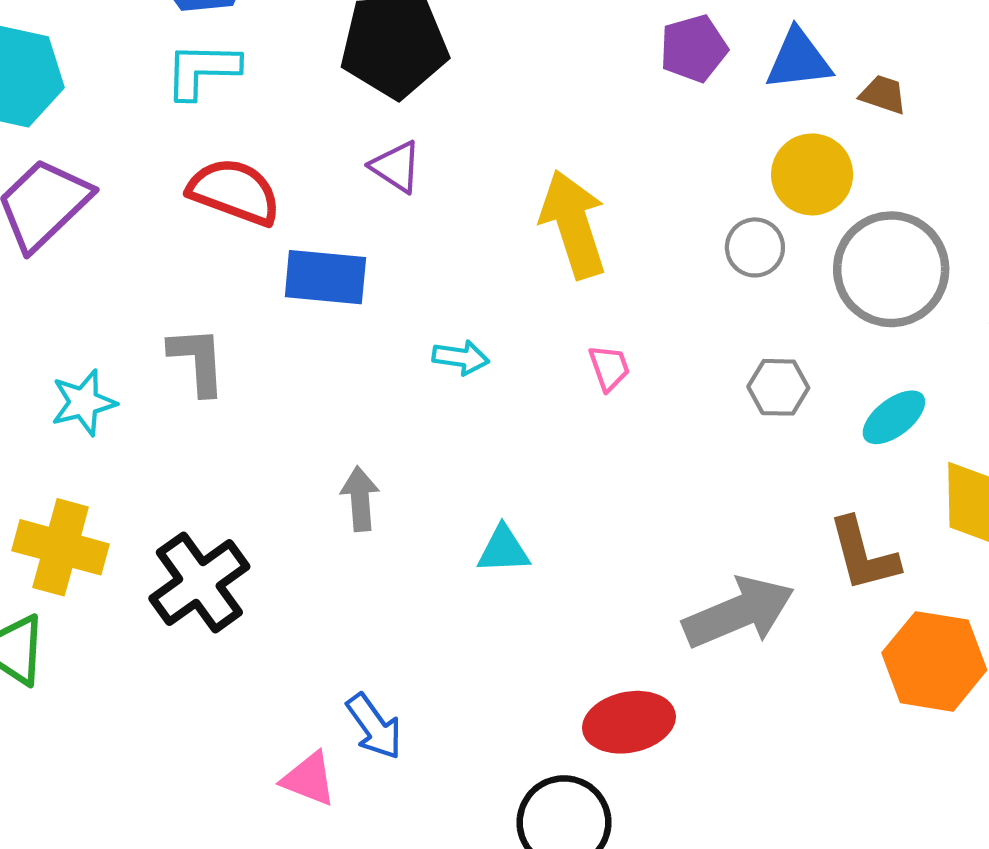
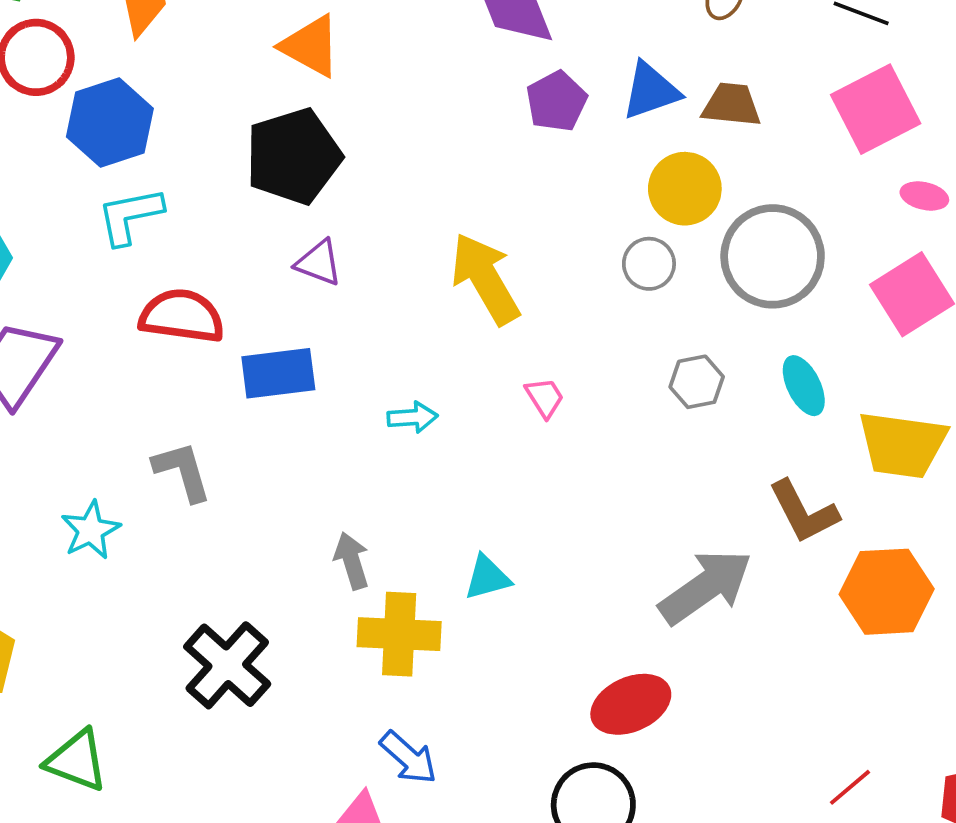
brown trapezoid: (883, 94) -> (732, 105), size x1.4
cyan ellipse: (894, 417) -> (804, 386), turned -66
yellow cross: (61, 547) -> (399, 634), moved

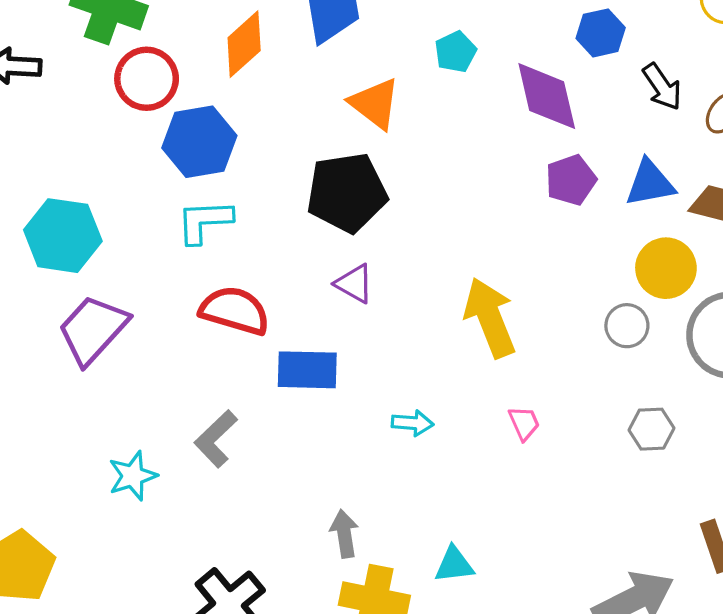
gray L-shape: (182, 471) -> (216, 439), turned -126

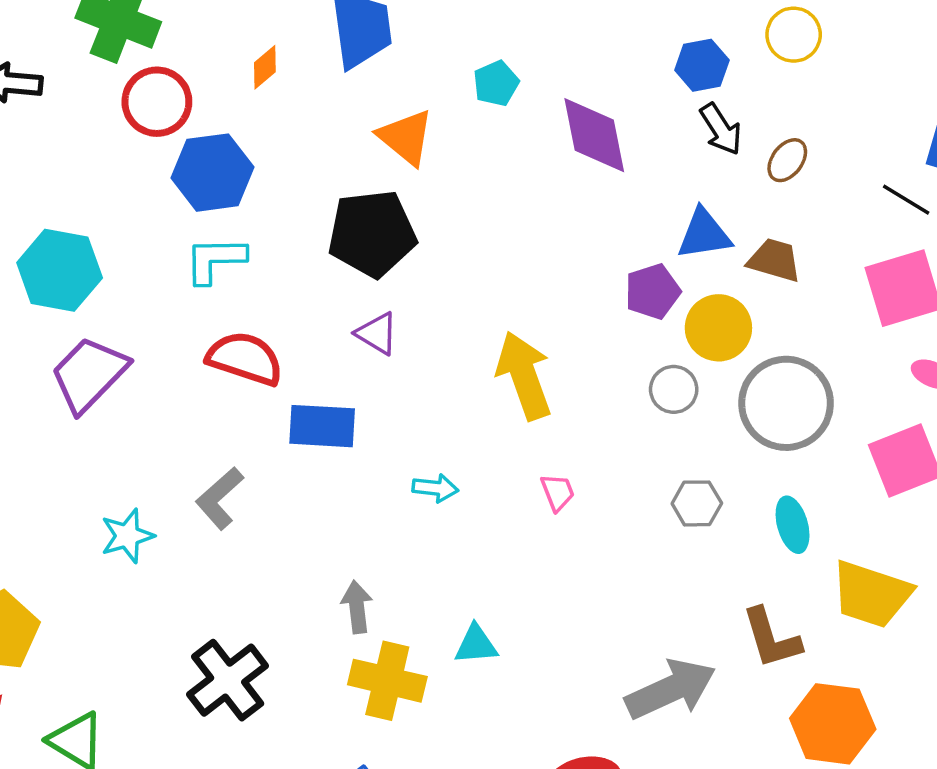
blue hexagon: (601, 33) -> (702, 65), moved
orange diamond: (244, 44) -> (265, 67), size x0.6
purple pentagon: (571, 180) -> (653, 292), moved

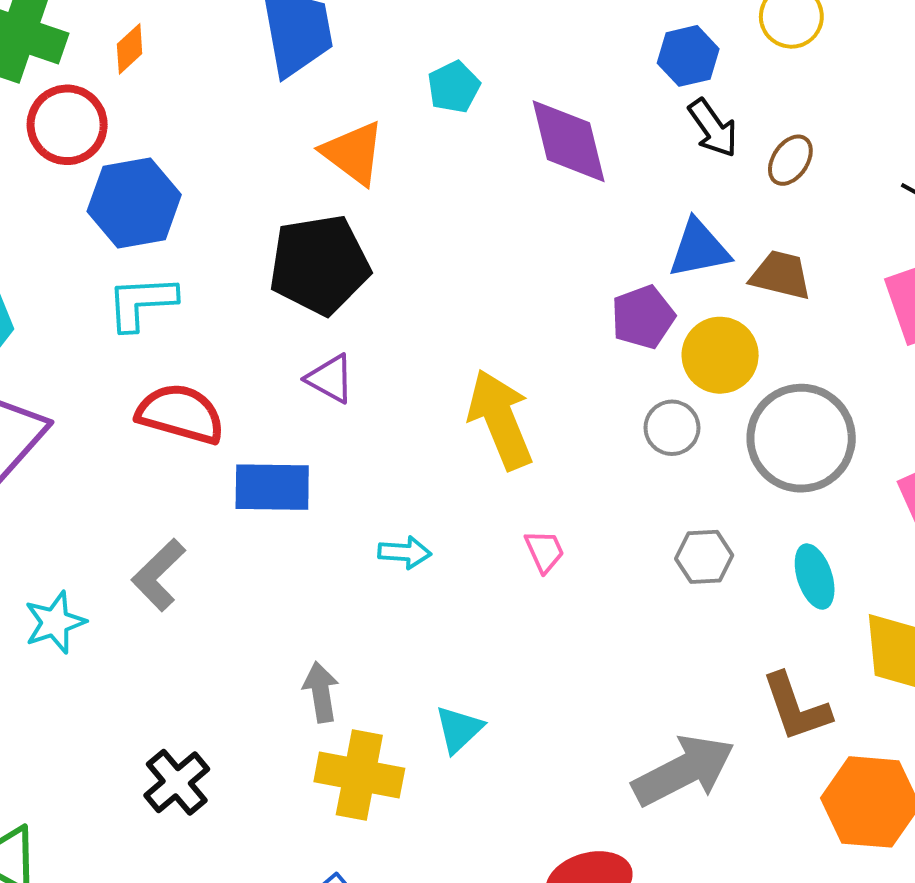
orange diamond: (265, 67) -> (130, 49), moved
cyan triangle: (476, 645) -> (459, 729), turned -36
black cross: (228, 680) -> (177, 782), size x0.7

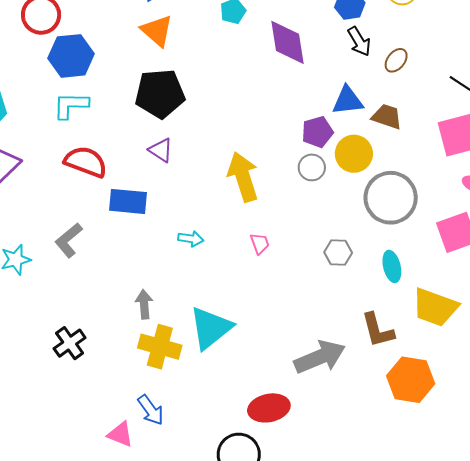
orange triangle: (353, 153) -> (157, 31), moved
gray circle: (672, 428) -> (312, 167), moved
cyan triangle: (459, 729) -> (211, 328), size x1.8

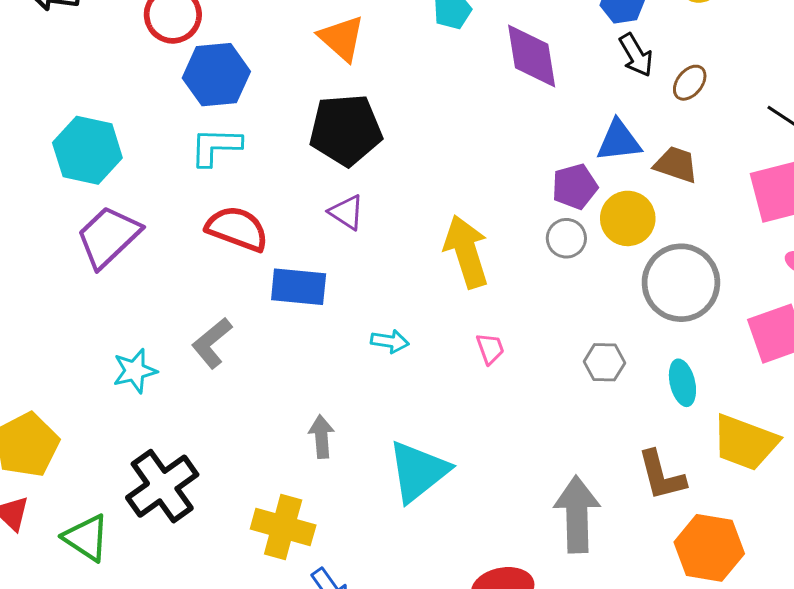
black cross: (70, 343) -> (162, 486), moved, size x1.5
yellow cross: (160, 347) -> (283, 527), moved
gray arrow: (320, 357) -> (577, 514), turned -69

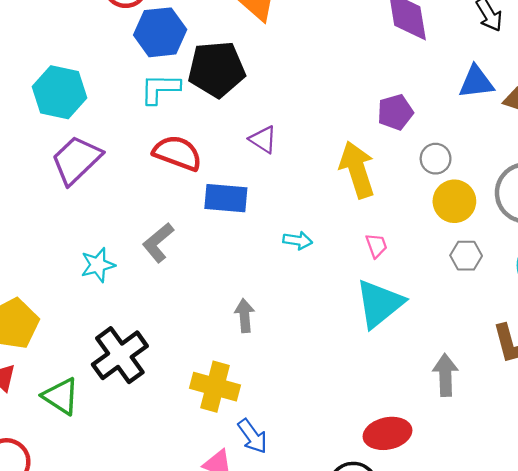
black pentagon: (346, 130) -> (217, 69), moved
purple pentagon: (575, 186) -> (395, 112), moved
yellow circle: (628, 218) -> (454, 201), moved
cyan triangle: (418, 471) -> (380, 304), moved
gray arrow: (577, 514) -> (445, 375), size x0.7

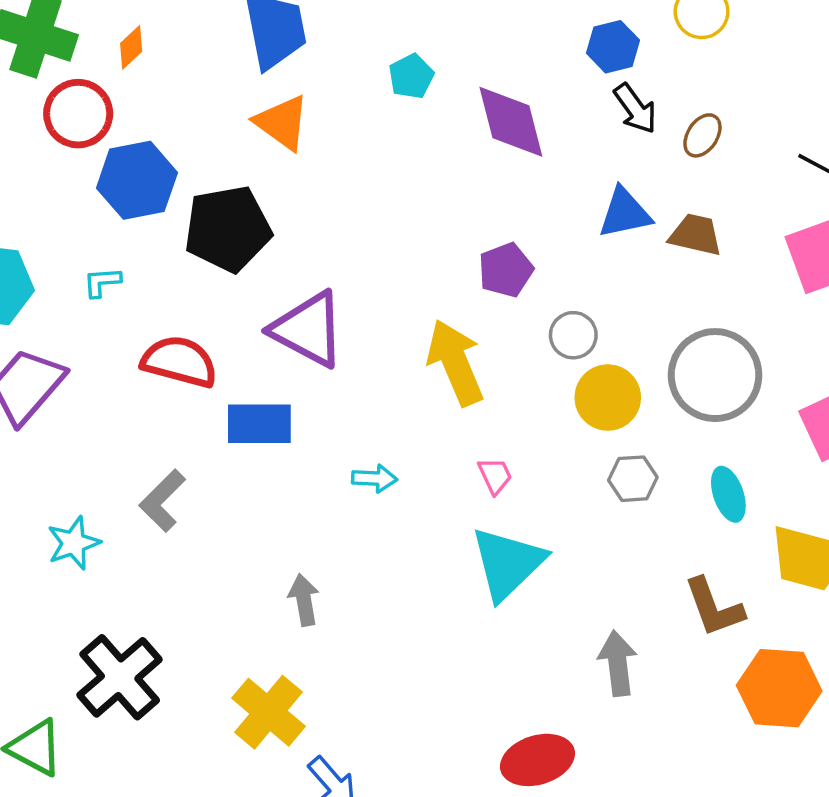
cyan L-shape: (160, 89) -> (102, 282), moved, size x0.6
purple triangle: (263, 139) -> (308, 329), size x1.8
yellow cross: (215, 387) -> (269, 712), turned 30

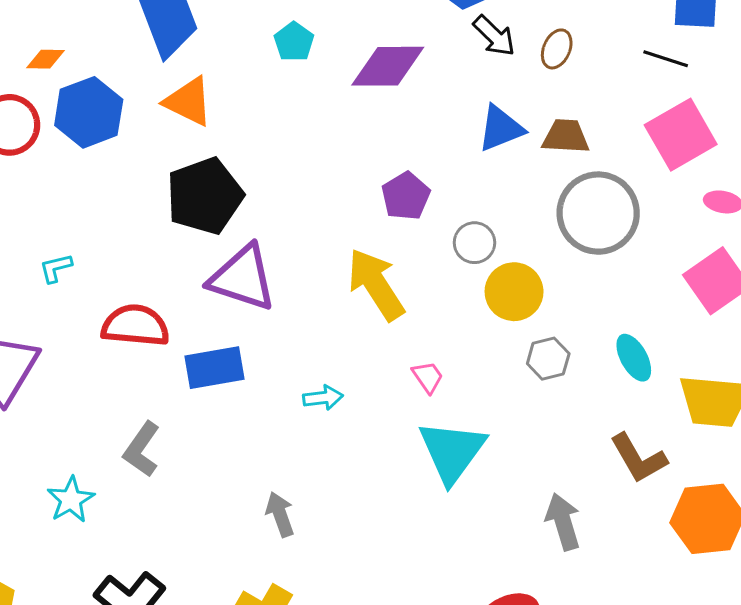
orange diamond: (131, 47) -> (45, 59), turned 54
purple diamond: (511, 122) -> (388, 66), turned -66
blue hexagon: (137, 180) -> (89, 112), moved
black pentagon: (228, 229) -> (205, 196), moved
gray circle: (715, 375) -> (598, 213), moved

